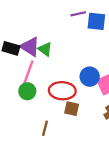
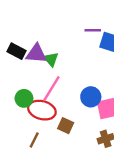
purple triangle: (30, 47) -> (36, 54), turned -40
pink line: (28, 73) -> (52, 88), moved
red ellipse: (62, 91) -> (42, 110), moved

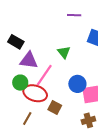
purple line: (93, 30) -> (74, 15), moved
purple triangle: (36, 54) -> (29, 60), moved
green triangle: (51, 59) -> (64, 52), moved

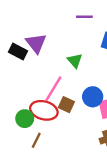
purple triangle: (29, 60) -> (36, 43), moved, turned 48
green circle: (20, 83) -> (25, 119), moved
brown square: (55, 108) -> (66, 105), moved

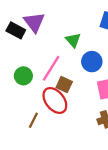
blue circle: (93, 97) -> (92, 62), moved
red ellipse: (44, 110) -> (55, 100), moved, turned 36
green circle: (25, 119) -> (23, 76), moved

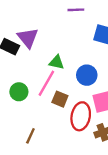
green triangle: (73, 40) -> (56, 62), moved, turned -35
red ellipse: (55, 100) -> (81, 116), moved, turned 52

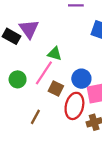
blue circle: (87, 75) -> (81, 79), moved
brown line: (30, 136) -> (35, 117), moved

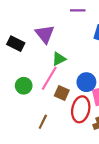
purple triangle: (29, 29) -> (45, 34), moved
green triangle: (55, 54) -> (59, 59), turned -40

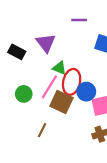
green triangle: (59, 59) -> (59, 68), turned 48
brown square: (62, 93) -> (61, 102), size x1.5
red ellipse: (81, 109) -> (72, 82), moved

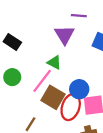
purple triangle: (46, 43) -> (64, 35), moved
red ellipse: (72, 82) -> (71, 107), moved
green circle: (24, 94) -> (12, 77), moved

